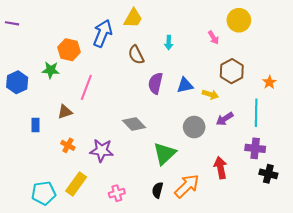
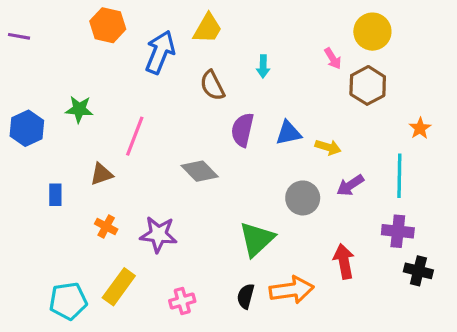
orange hexagon: (69, 50) -> (108, 25), moved
brown hexagon: (232, 71) -> (368, 85), moved
gray diamond: (134, 124) -> (200, 171), moved
orange arrow: (187, 186) -> (292, 290), turned 36

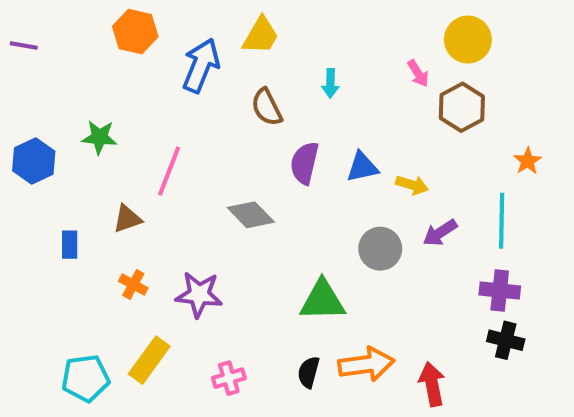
green triangle: (257, 239) -> (322, 300), turned 42
red arrow: (344, 261) -> (432, 384), moved
black cross: (418, 271) -> (506, 340), moved

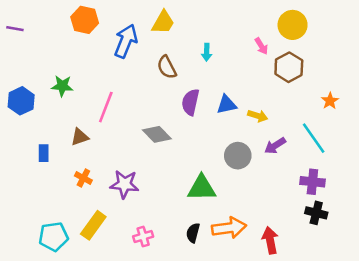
cyan line: (502, 221) -> (314, 138), turned -36

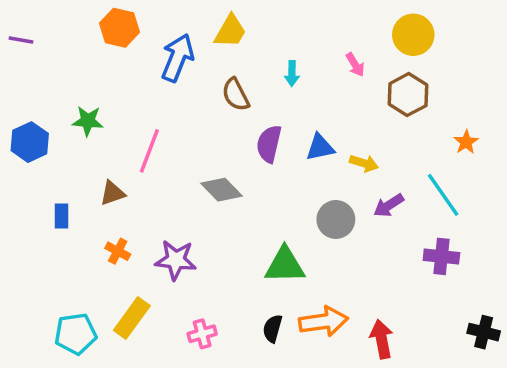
pink arrow: (261, 46) -> (355, 65), moved
black cross: (316, 213) -> (484, 332), moved

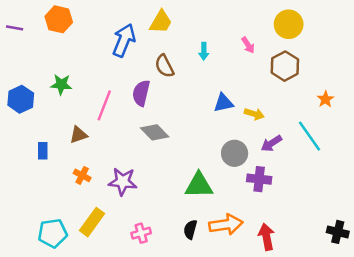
orange hexagon: (119, 28) -> (59, 19), moved
purple semicircle: (269, 144) -> (141, 93), moved
purple cross: (441, 256) -> (259, 179), moved

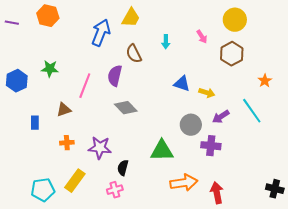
blue triangle: (223, 103) -> (182, 84), turned 30
orange cross: (82, 175) -> (67, 143), turned -32
black semicircle: (190, 229) -> (123, 168), moved

